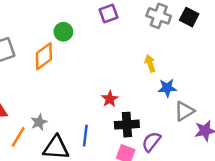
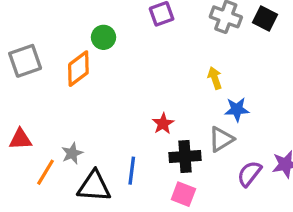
gray triangle: (184, 111) -> (221, 139), moved
purple semicircle: (151, 142) -> (249, 174), moved

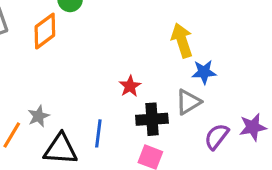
yellow arrow: (215, 78) -> (182, 40), size x1.5

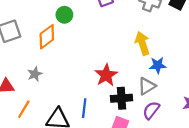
red star: (130, 86) -> (106, 75), size x1.5
gray star: (39, 116) -> (35, 74), moved
purple semicircle: (217, 137) -> (151, 110), moved

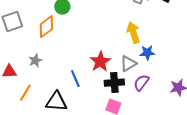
gray triangle: (147, 86) -> (128, 64), moved
blue line: (84, 108) -> (75, 79), moved, turned -30
purple semicircle: (151, 110) -> (141, 83), moved

